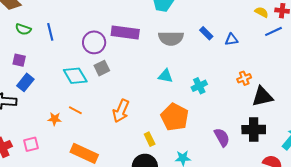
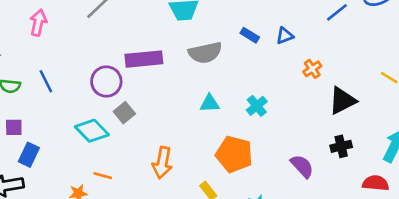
orange cross: (244, 78) -> (312, 69), moved
black cross: (254, 130) -> (341, 146), size x0.7

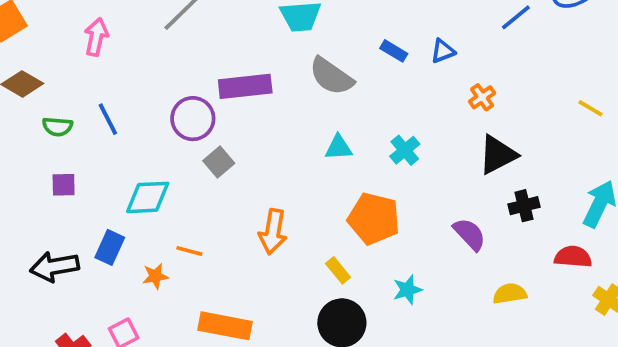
gray semicircle: (205, 53) -> (331, 76), turned 48
black triangle: (342, 101) -> (498, 155), moved
cyan diamond: (92, 131) -> (148, 197), moved, turned -48
blue rectangle: (29, 155) -> (110, 247), moved

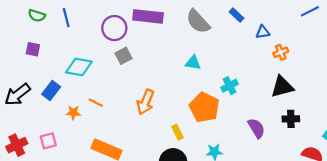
blue triangle: (443, 51) -> (263, 32), moved
cyan cross: (405, 150) -> (230, 86), moved
black arrow: (55, 267) -> (17, 94), turned -40

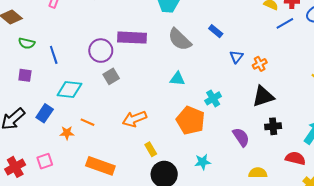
blue line: (66, 18) -> (54, 55), moved
blue triangle: (263, 32) -> (236, 57), moved, turned -40
orange arrow: (145, 102) -> (135, 119), turned 50
yellow rectangle: (177, 132) -> (151, 149), moved

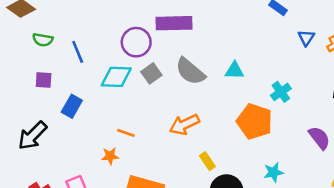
gray semicircle: (180, 39) -> (190, 71), moved
cyan diamond: (69, 89) -> (116, 77), moved
blue rectangle: (45, 113) -> (72, 106), moved
orange star: (67, 133) -> (110, 156), moved

